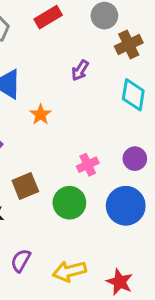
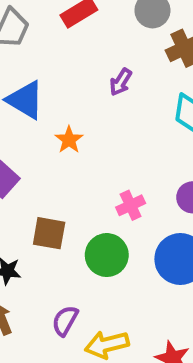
brown square: (25, 186) -> (49, 233), turned 32
purple semicircle: (21, 261) -> (65, 321), moved

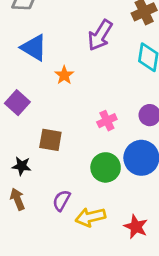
purple arrow: (121, 82) -> (100, 35), size x1.6
green circle: (107, 255) -> (106, 167), moved

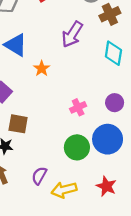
brown square: (50, 140) -> (18, 124), moved
red star: (136, 227) -> (106, 186), moved

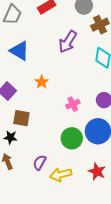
orange star: (42, 69) -> (42, 82), moved

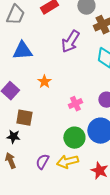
blue triangle: (19, 51) -> (22, 51), turned -35
yellow arrow: (61, 175) -> (67, 162), moved

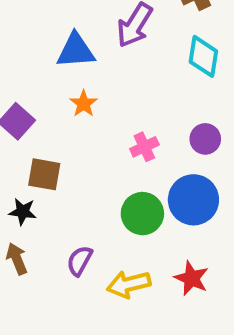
blue triangle: (22, 51) -> (76, 51), moved
yellow arrow: (67, 162) -> (129, 284), moved

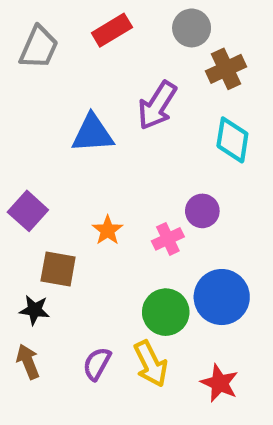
orange star: (84, 104) -> (108, 230), moved
purple circle: (205, 139) -> (202, 211), moved
yellow arrow: (129, 284) -> (151, 364), moved, turned -102

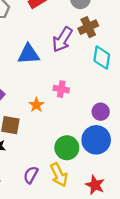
brown cross: (226, 69) -> (88, 27), moved
purple circle: (202, 211) -> (101, 112), moved
pink cross: (168, 239) -> (61, 89), moved, turned 35

